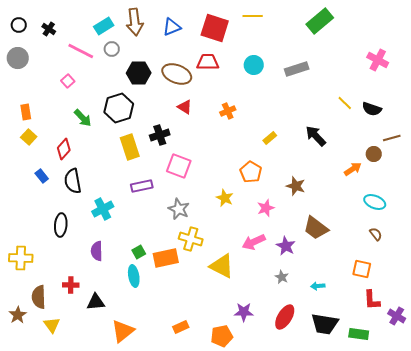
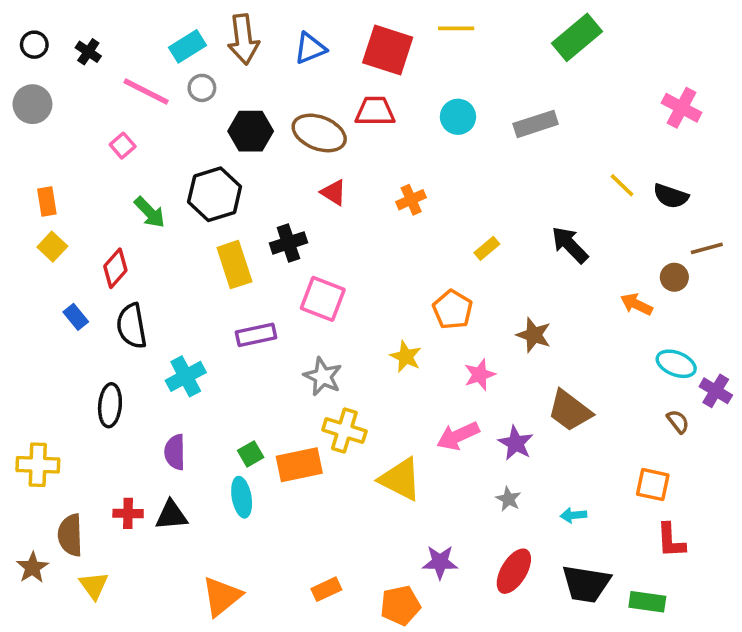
orange arrow: (353, 169) -> (636, 304), turned -120
black triangle: (96, 302) -> (171, 515), moved
purple cross: (397, 316) -> (716, 391), moved

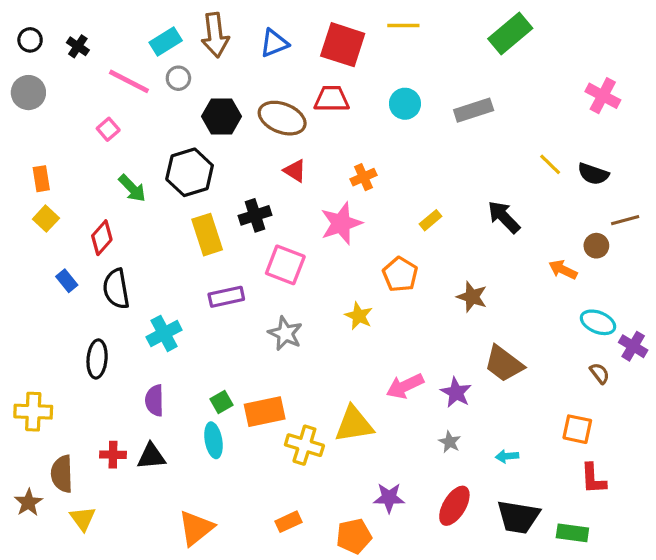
pink star: (480, 375) -> (341, 223), moved, size x1.5
yellow cross: (344, 430) -> (304, 445), moved
yellow triangle: (400, 479) -> (354, 424), turned -36

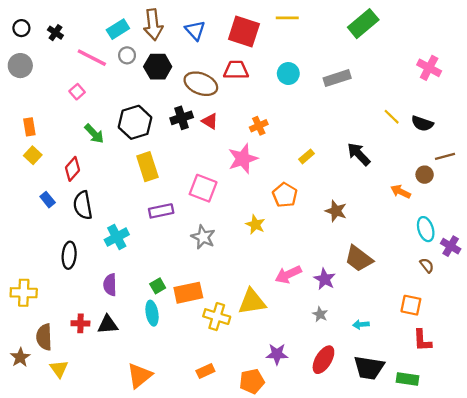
blue triangle: (274, 43) -> (195, 30), turned -50
black hexagon: (221, 116) -> (158, 67), moved
black cross: (255, 215) -> (182, 118), moved
cyan ellipse: (598, 322) -> (426, 229), turned 50

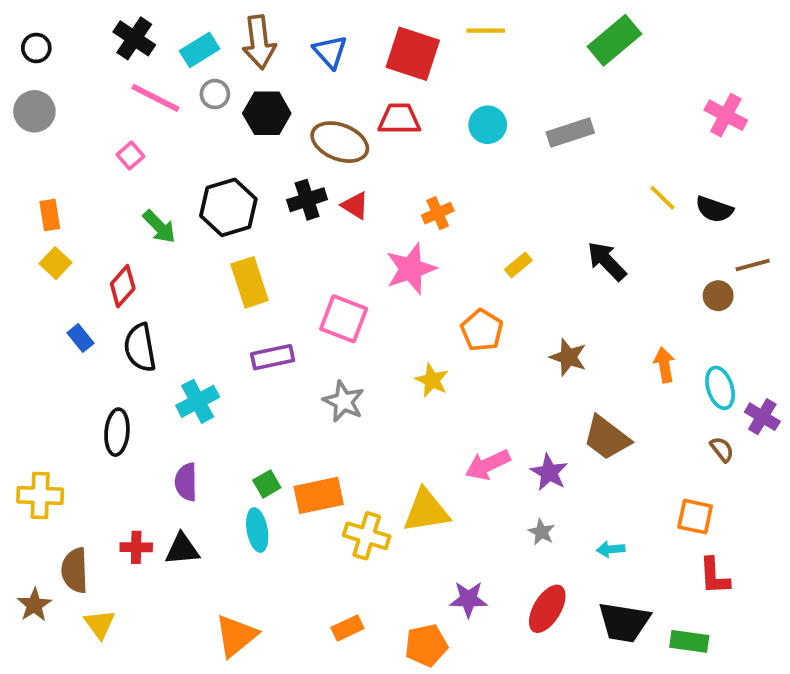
black cross: (55, 33) -> (134, 38), moved, size x1.5
orange arrow: (401, 192) -> (664, 365), moved, turned 54

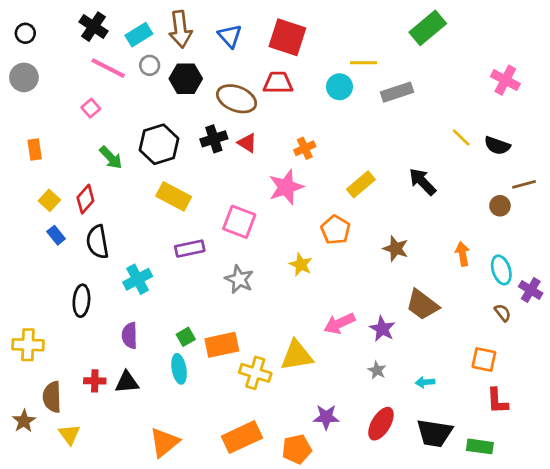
yellow line: (486, 31) -> (364, 63), moved
yellow square: (56, 263) -> (49, 200), moved
yellow rectangle: (518, 265) -> (361, 184), size x1.5
yellow rectangle: (249, 282) -> (174, 196), turned -44
orange rectangle: (347, 628) -> (242, 437), size x1.8

